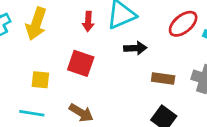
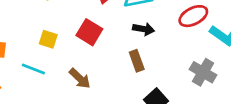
brown rectangle: (163, 79) -> (137, 61), moved, turned 50

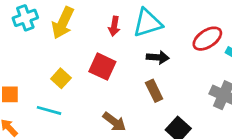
yellow square: (48, 39) -> (61, 78), turned 30
brown arrow: (80, 79) -> (114, 122), moved

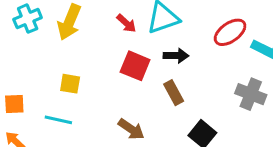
red arrow: (114, 26) -> (126, 23), turned -54
red square: (102, 67) -> (135, 66), moved
yellow square: (61, 78) -> (70, 84), turned -30

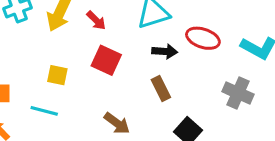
red arrow: (126, 23) -> (96, 20), moved
red ellipse: (230, 32) -> (203, 38), moved, turned 52
red square: (135, 66) -> (106, 60), moved

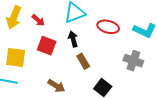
black arrow: (165, 51) -> (73, 39), moved, turned -105
yellow square: (57, 75) -> (16, 57), size x1.5

